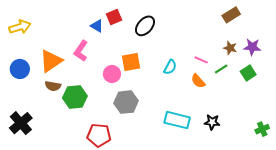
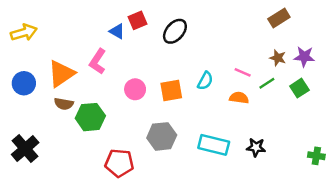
orange square: (131, 62) -> (171, 90), moved
orange semicircle: (198, 81) -> (239, 98), turned 140
gray hexagon: (126, 102) -> (162, 136), moved
green cross: (262, 129) -> (316, 156), turned 32

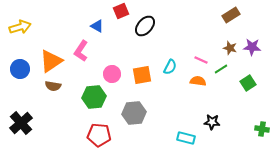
red square: (137, 20) -> (121, 11), moved
green square: (299, 88) -> (248, 83), moved
green hexagon: (90, 117) -> (94, 97), moved
cyan rectangle: (214, 145) -> (186, 138), moved, size x0.7

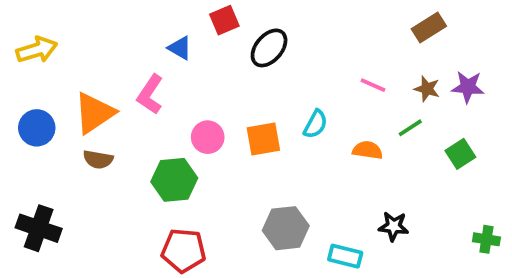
pink line: (201, 60) -> (373, 85), moved
gray hexagon: (134, 113) -> (286, 228), moved
black cross: (21, 123) -> (39, 228), turned -30

